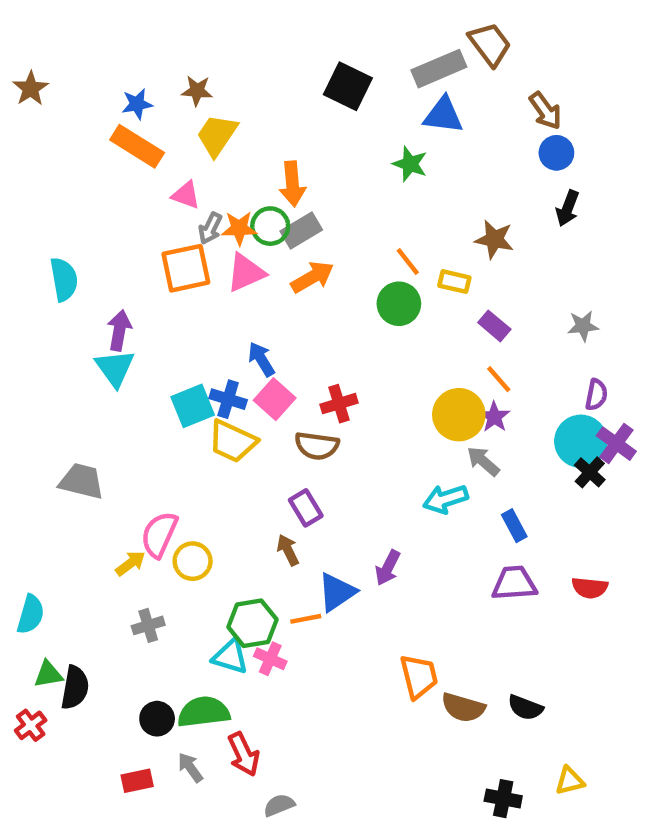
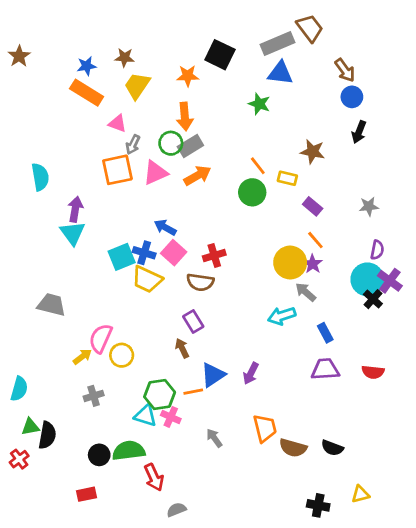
orange star: (239, 228) -> (188, 76), moved
blue arrow: (261, 359) -> (165, 227), turned -30
purple arrow: (388, 568) -> (251, 373), moved
gray arrow: (190, 767) -> (214, 438), moved

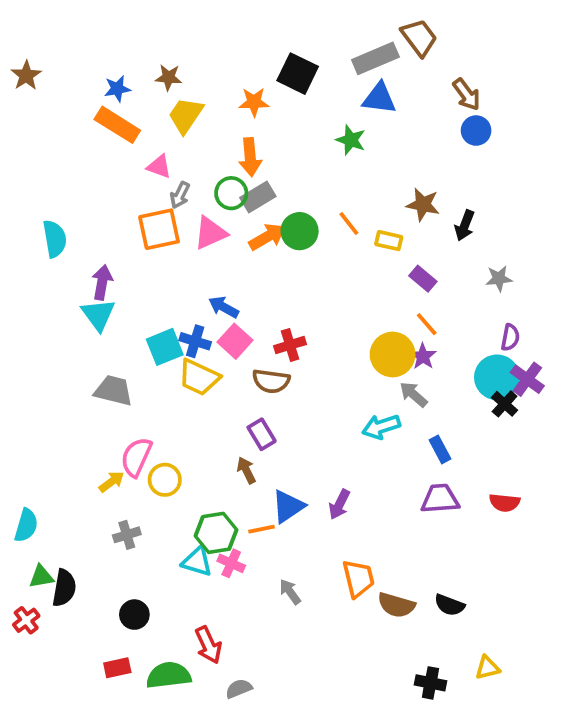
black arrow: (359, 132) -> (465, 225), moved
green circle: (252, 192) -> (300, 231), moved
gray trapezoid: (51, 305) -> (114, 391), moved
green semicircle: (129, 451) -> (169, 675), moved

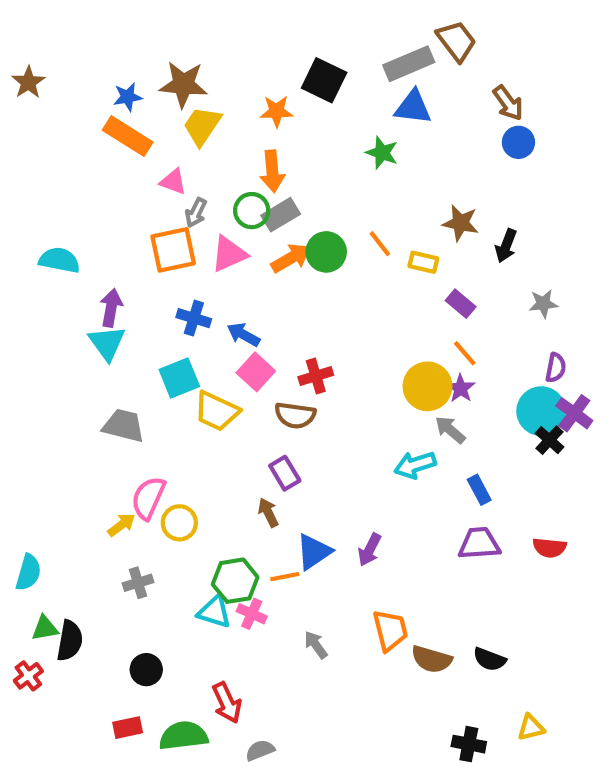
brown star: (169, 77) -> (183, 84), size x1.6
cyan semicircle: (55, 239) -> (59, 260), turned -69
blue cross: (195, 341) -> (194, 318), moved

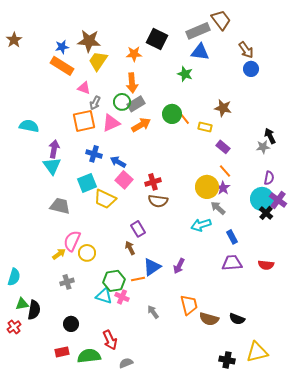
black arrow: (506, 246) -> (270, 136), moved, turned 133
green circle: (326, 252) -> (172, 114), moved
brown semicircle: (295, 415) -> (158, 201), moved
yellow triangle: (531, 728) -> (257, 352), size x1.6

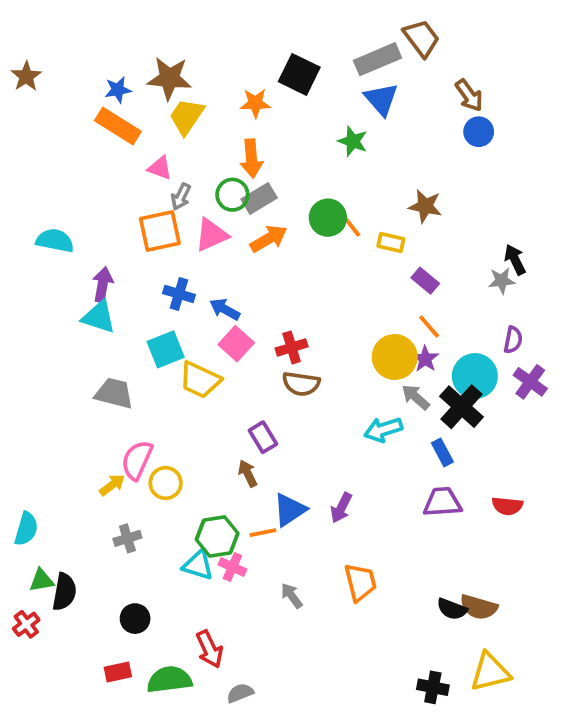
blue triangle: (200, 52) -> (381, 99), turned 42
cyan triangle: (52, 166) -> (99, 317), turned -36
cyan circle: (262, 199) -> (475, 376), moved
black cross: (266, 213) -> (462, 407), moved, size x1.6
brown semicircle: (209, 319) -> (479, 607), moved

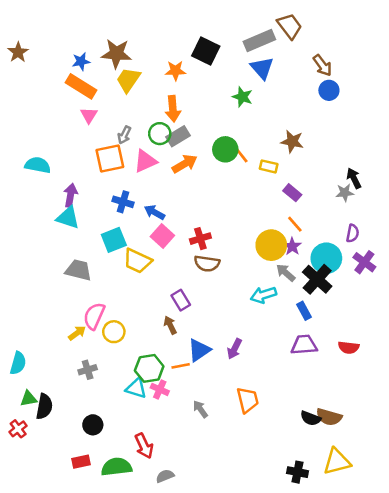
pink triangle: (160, 168) -> (89, 115), moved, turned 42

